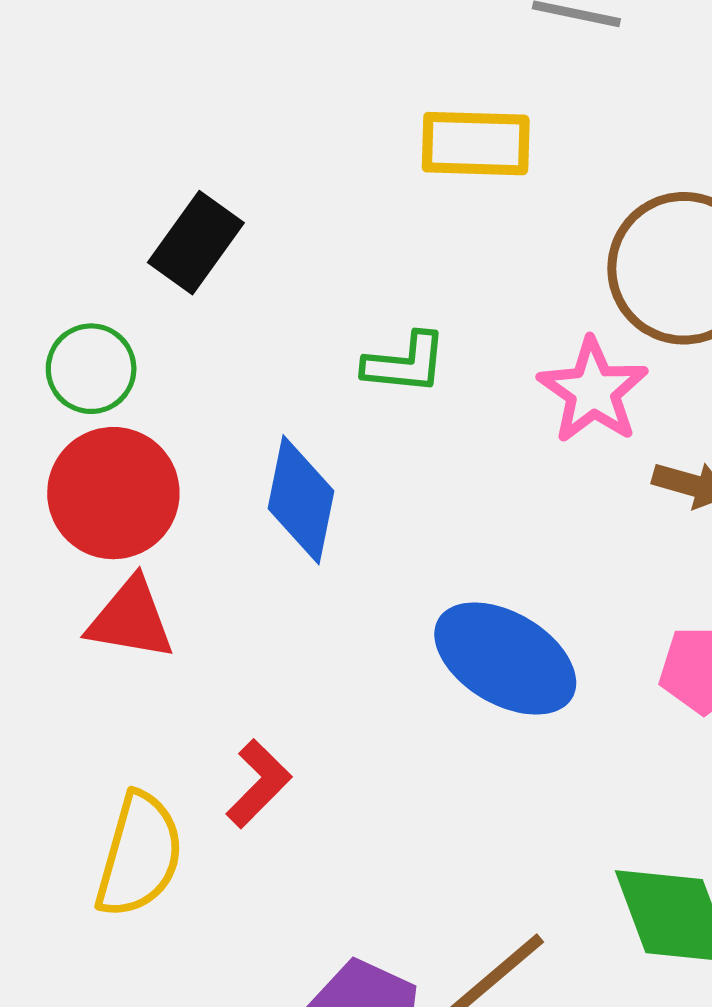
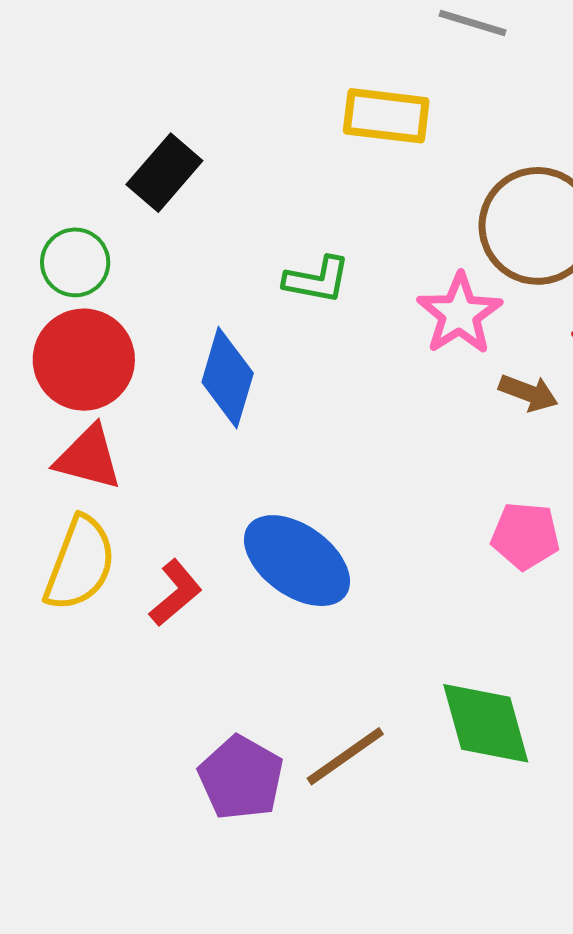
blue ellipse: (505, 659) -> (297, 561), moved
yellow semicircle: (139, 855) -> (80, 564), moved

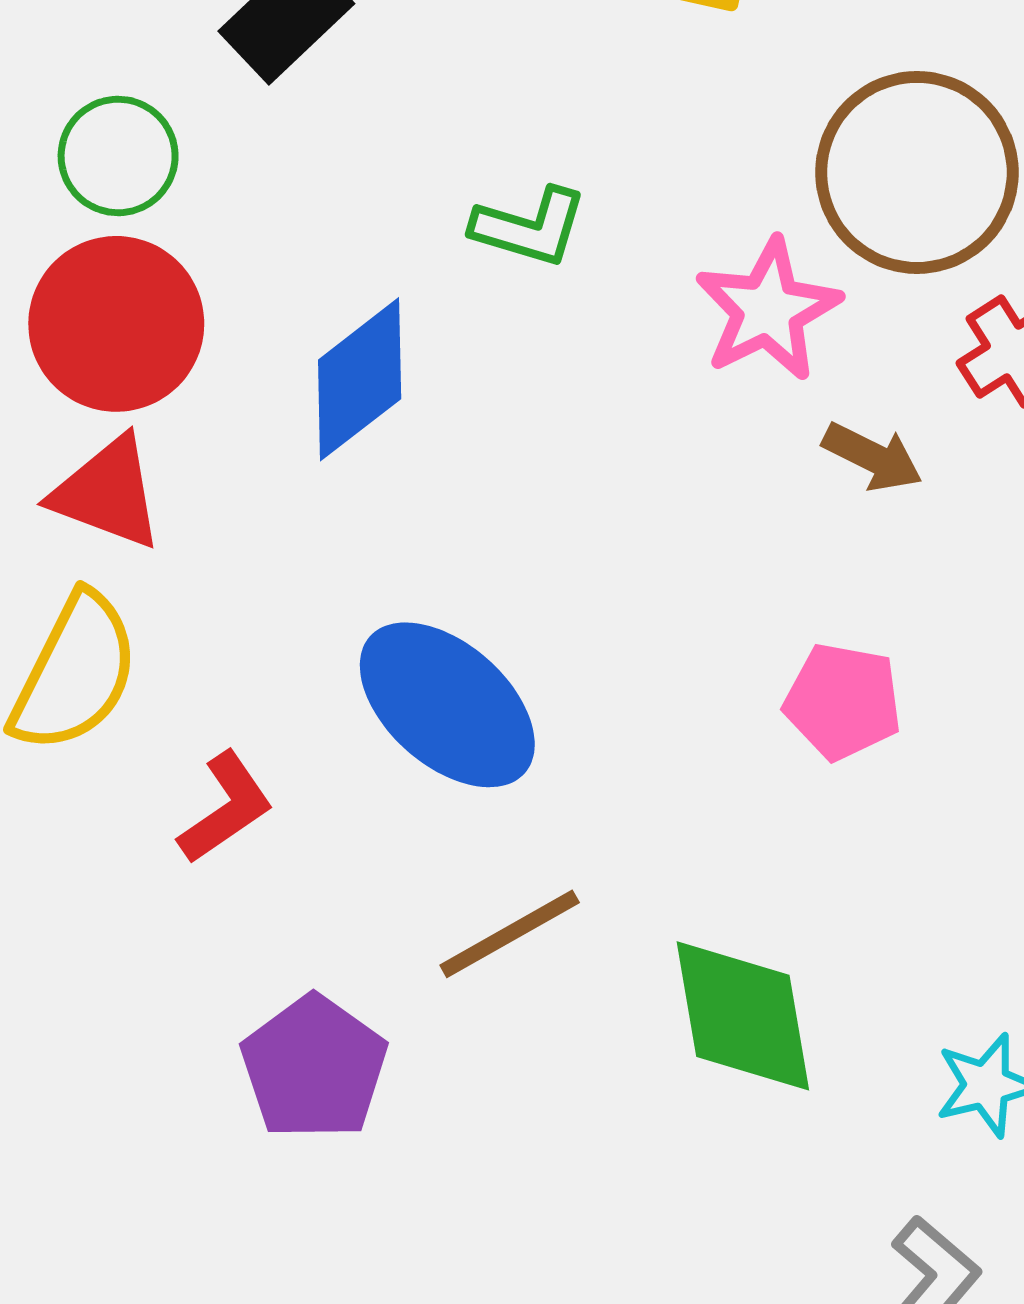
blue diamond: (228, 378) -> (360, 379), turned 30
red L-shape: (176, 593) -> (226, 808), moved
brown line: (345, 756) -> (510, 934), moved

